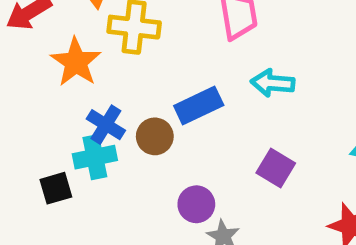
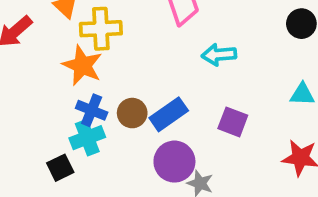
orange star: (76, 62) -> (82, 65), moved
blue rectangle: (199, 105) -> (169, 114), moved
purple circle: (196, 204) -> (174, 162), size x1.4

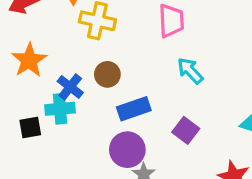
cyan arrow: (219, 55) -> (190, 71), turned 36
orange star: (82, 65) -> (29, 60), moved
brown circle: (132, 113) -> (107, 74), moved

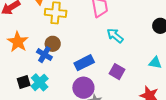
brown circle: (107, 74) -> (53, 44), moved
cyan cross: (60, 109) -> (40, 82), moved, turned -30

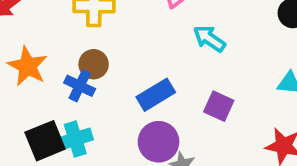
black square: (24, 82) -> (45, 141), size x1.5
cyan cross: (40, 82) -> (75, 139), turned 30

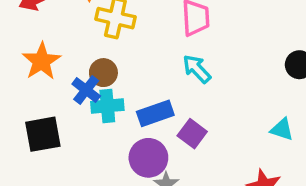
cyan arrow: (209, 39) -> (197, 69), moved
purple square: (219, 106) -> (192, 134), moved
cyan cross: (75, 139) -> (107, 106), moved

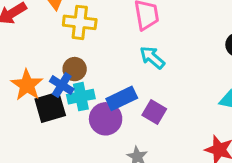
orange star: (41, 61) -> (27, 85), moved
black square: (43, 134) -> (50, 107), moved
purple circle: (148, 158) -> (106, 119), moved

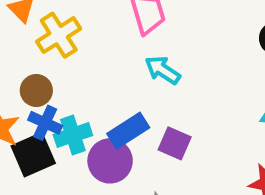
yellow cross: (80, 22) -> (59, 35), turned -32
brown circle: (75, 69) -> (36, 91), moved

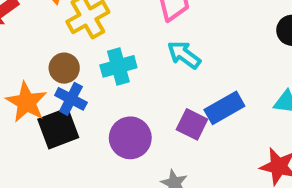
blue rectangle: (128, 131) -> (224, 108), moved
cyan cross: (73, 135) -> (118, 66), moved

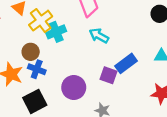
cyan cross: (118, 66) -> (56, 32), moved
black square: (58, 128) -> (35, 101), moved

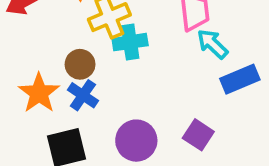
cyan arrow: (99, 36) -> (212, 44), moved
blue rectangle: (126, 63) -> (240, 79), moved

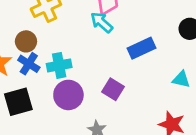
cyan cross: (130, 42) -> (59, 65), moved
cyan arrow: (212, 44) -> (102, 22), moved

